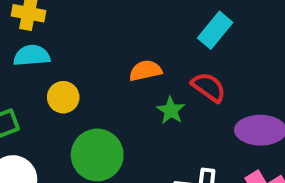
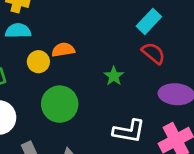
orange semicircle: (145, 71) -> (63, 50), moved
red semicircle: (209, 87) -> (153, 53), moved

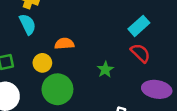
cyan semicircle: (18, 31) -> (28, 24), turned 60
yellow circle: (38, 62) -> (42, 63), moved

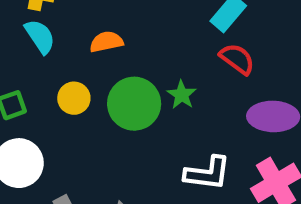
orange semicircle: (64, 44) -> (106, 42), moved
green circle: (57, 89) -> (134, 104), moved

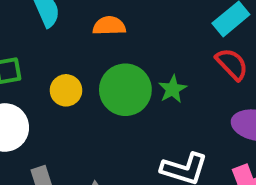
yellow circle: (74, 98) -> (66, 90), moved

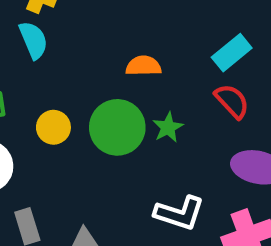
orange semicircle: (109, 26) -> (143, 66), moved

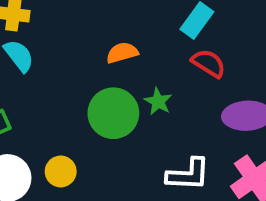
yellow circle: (53, 127) -> (61, 171), moved

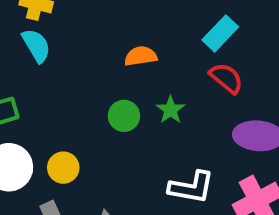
green circle: (113, 113) -> (124, 116), size x0.6

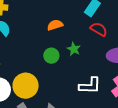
yellow circle: (63, 168) -> (26, 86), size x1.6

